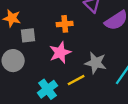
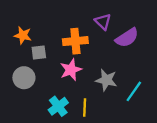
orange cross: (65, 24) -> (75, 41), size x1.5
yellow line: (76, 80) -> (85, 107), moved, turned -60

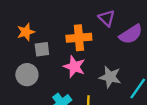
orange star: (23, 35) -> (26, 32), turned -30
pink star: (71, 70) -> (74, 67), turned -30

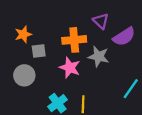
gray star: (110, 77) -> (99, 57), moved

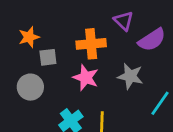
gray star: (99, 57) -> (130, 76), moved

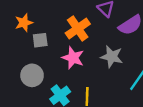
orange cross: (91, 44) -> (78, 29), turned -30
gray circle: (30, 87) -> (32, 75), moved

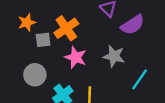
orange cross: (78, 29) -> (66, 28), moved

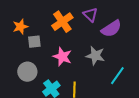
orange cross: (66, 28) -> (62, 22), moved

